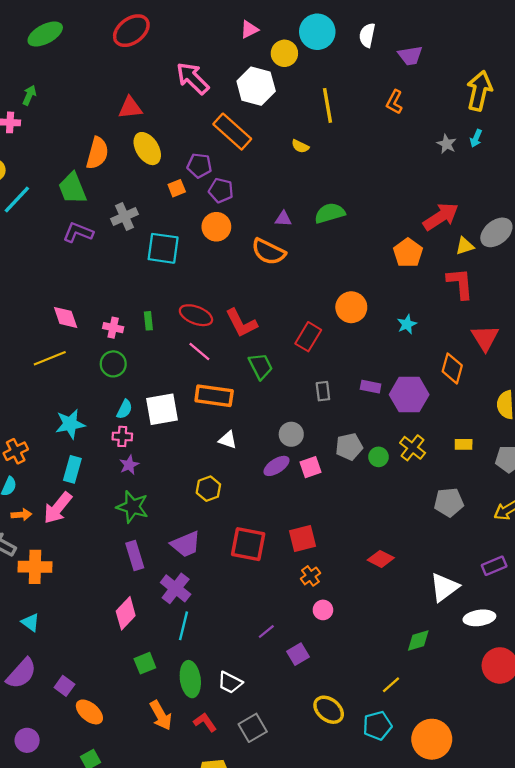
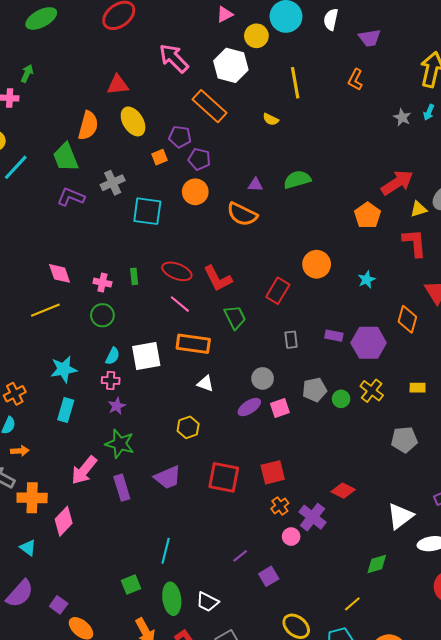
pink arrow: (58, 508) -> (84, 470), moved
purple cross: (176, 588) -> (313, 517), moved
pink diamond: (126, 613) -> (64, 521), moved

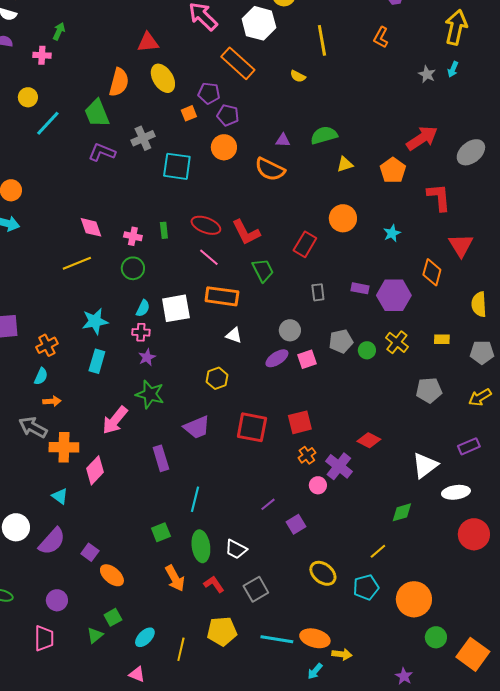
yellow triangle: (419, 209) -> (345, 164), moved
purple rectangle: (122, 488) -> (161, 458), moved

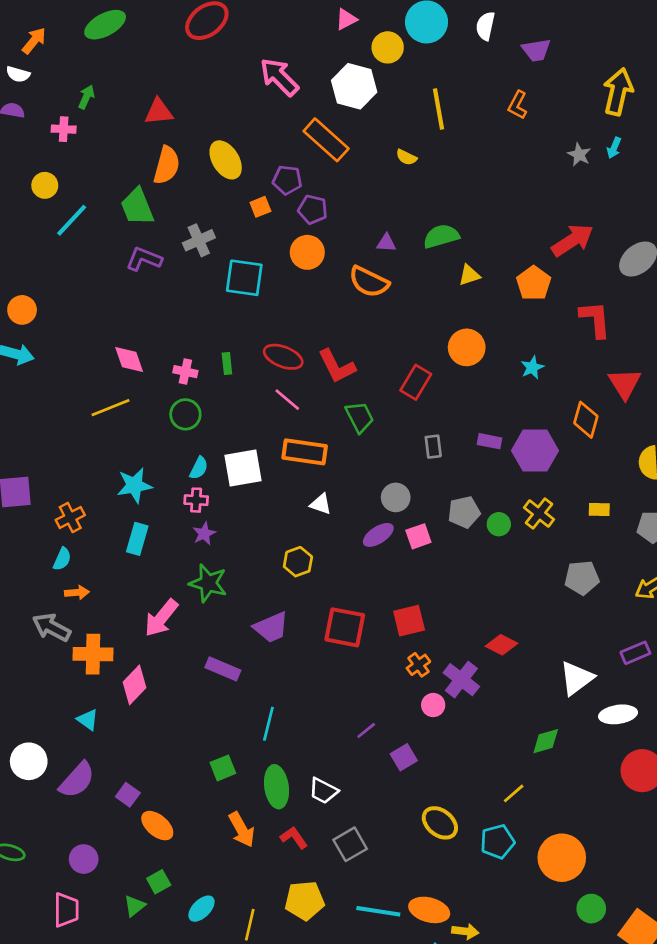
red triangle: (148, 42) -> (159, 112), moved
purple rectangle: (161, 458) -> (223, 669), turned -50

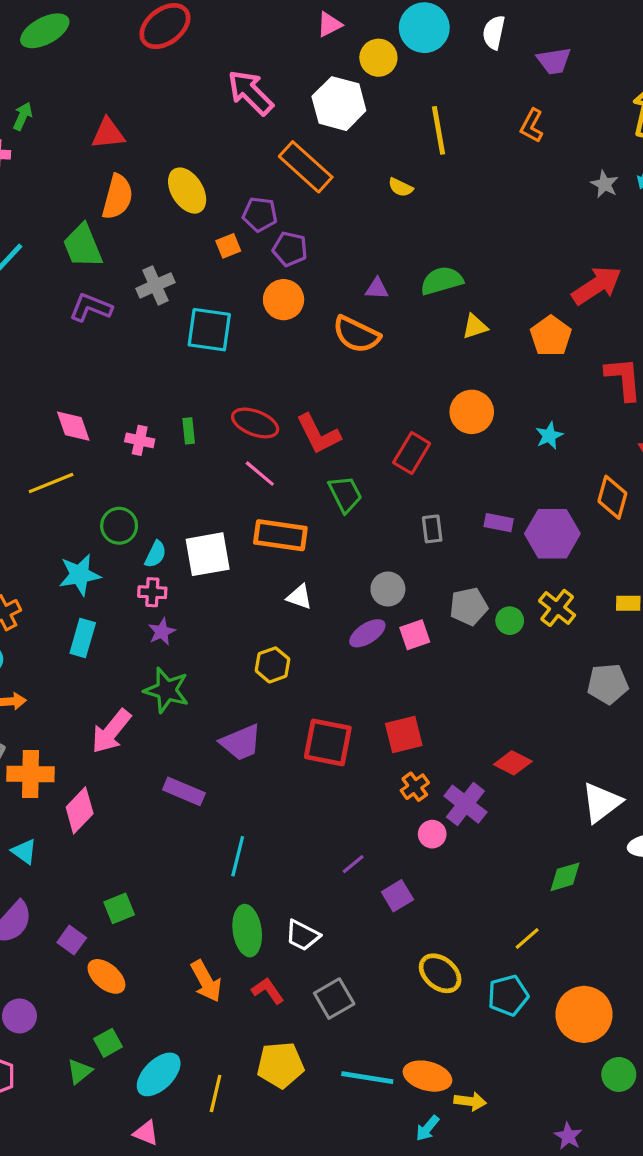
green circle: (185, 414) -> (119, 526), moved
green square: (223, 768) -> (119, 908), moved
cyan ellipse: (201, 909) -> (159, 1074), size x1.4

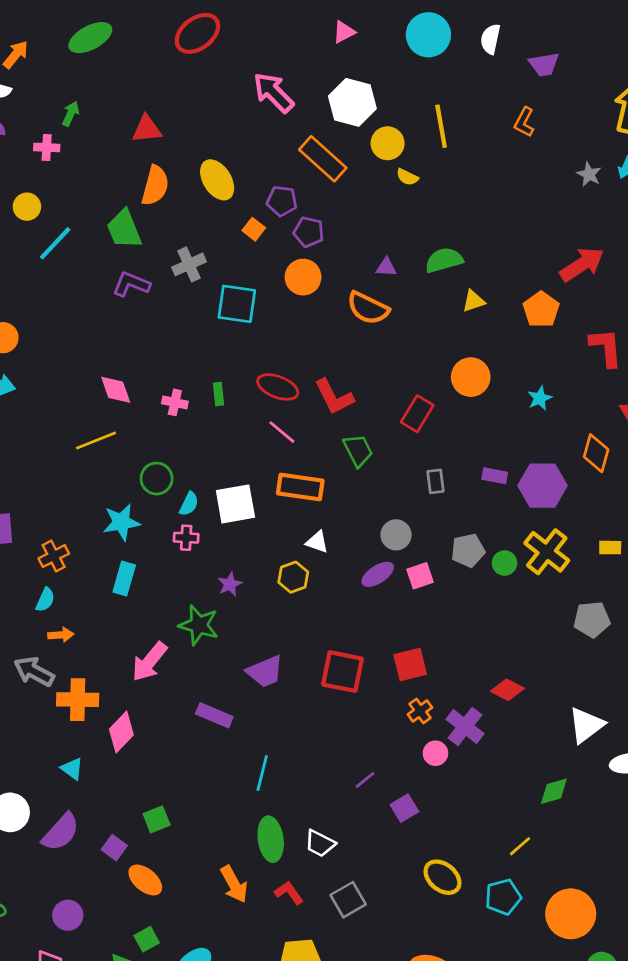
yellow circle: (378, 58) -> (388, 143), moved
orange square: (228, 246) -> (254, 229), turned -30
yellow cross: (557, 608) -> (547, 552), size x1.4
purple star: (162, 632) -> (230, 584), moved
yellow hexagon: (272, 665) -> (293, 577), moved

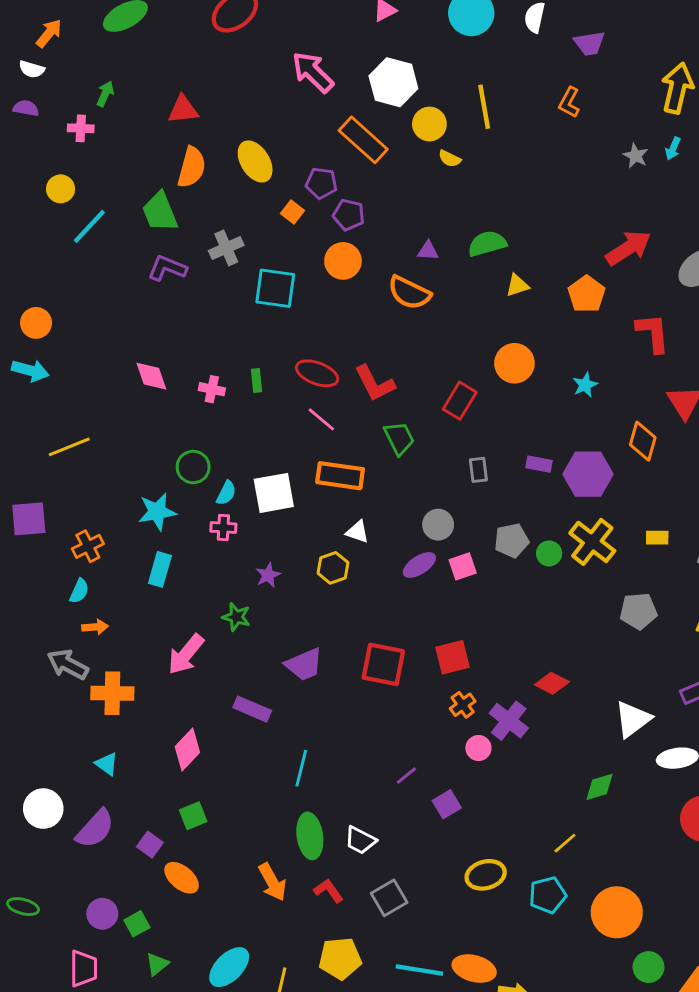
yellow line: (96, 440) -> (69, 447), moved
green star: (199, 625) -> (236, 617), size x0.7
pink diamond: (121, 732) -> (187, 749), moved
yellow ellipse: (443, 877) -> (486, 875), turned -54
green square: (147, 939) -> (137, 924), moved

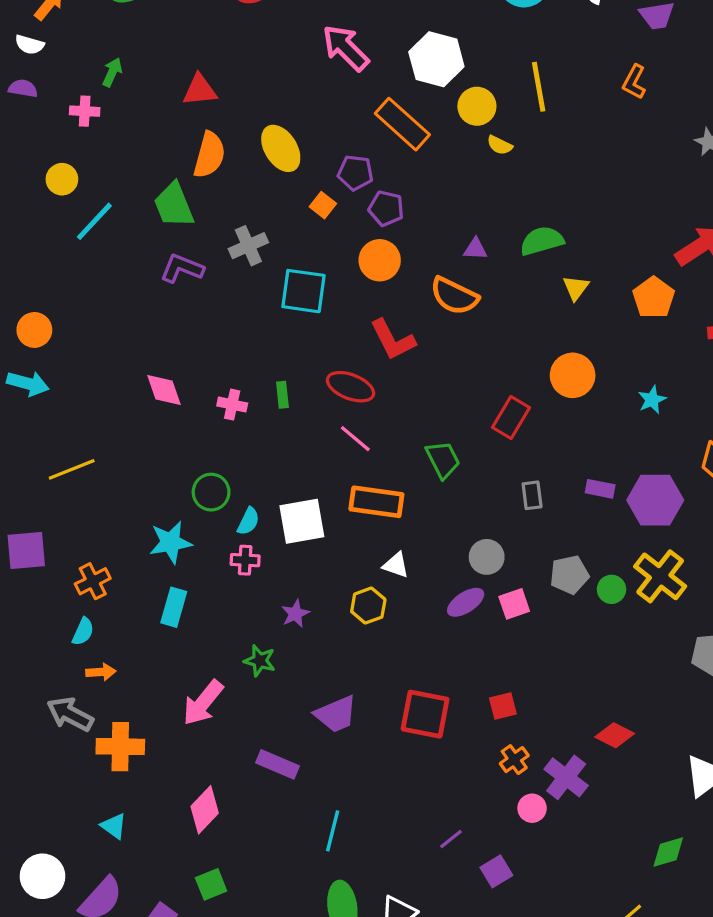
yellow triangle: (517, 285) -> (576, 288), turned -35
red L-shape: (375, 383) -> (393, 340), moved
red square: (453, 657) -> (503, 706), size x0.7

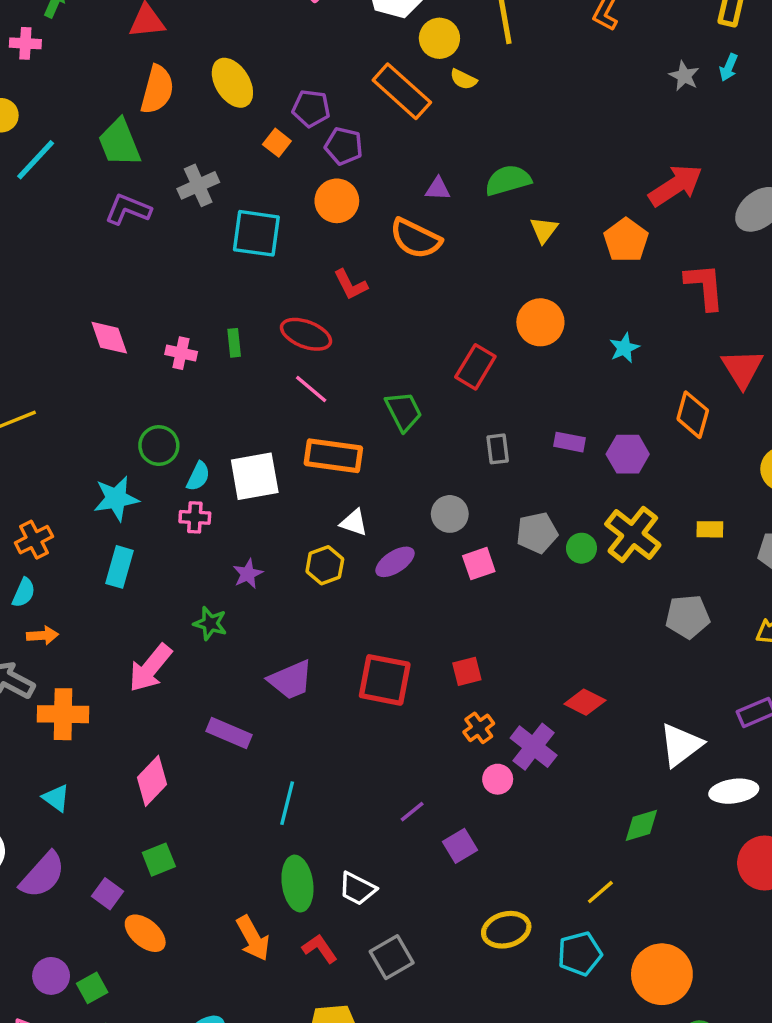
orange rectangle: (402, 124) -> (402, 91), moved
red L-shape: (393, 340) -> (350, 285), size x0.7
purple hexagon: (655, 500) -> (628, 454), size x0.7
purple ellipse: (466, 602) -> (395, 562), moved

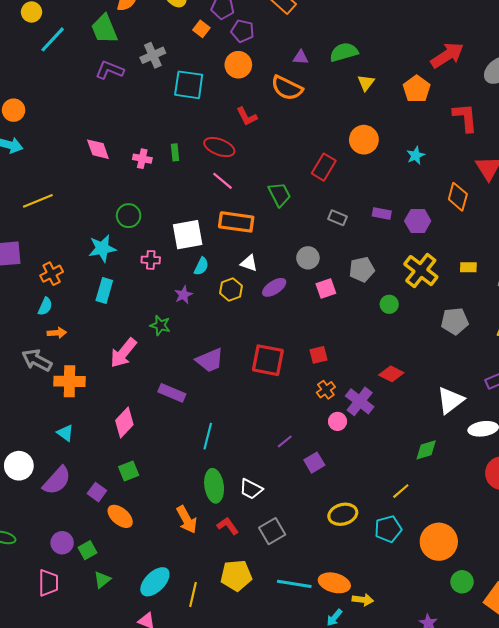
gray rectangle: (498, 449) -> (338, 218), turned -60
cyan semicircle: (198, 476) -> (201, 266), moved
green circle: (581, 548) -> (389, 304), moved

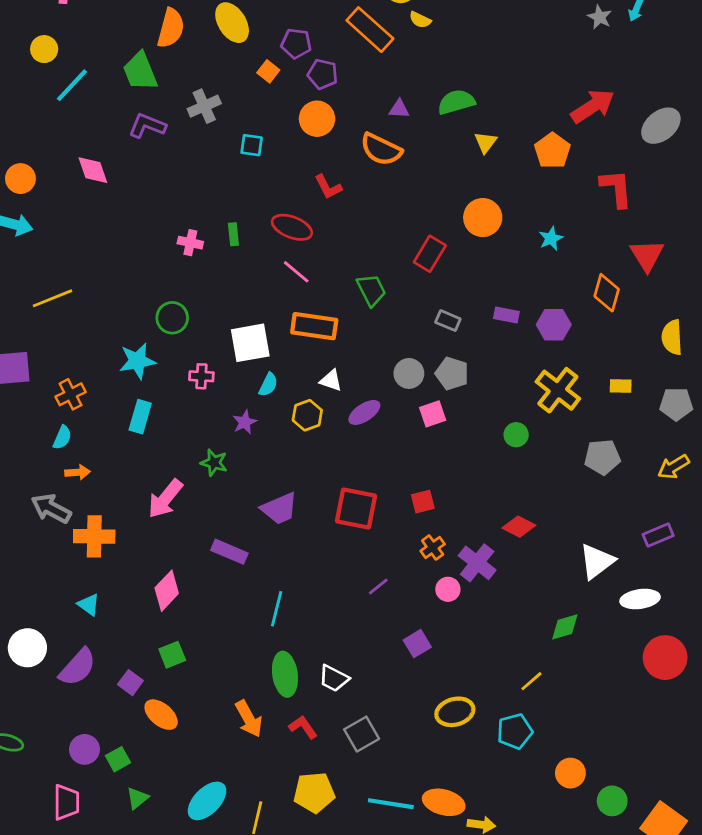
cyan square: (189, 85) -> (252, 145), size x0.6
pink diamond: (98, 149) -> (93, 170), moved
gray pentagon: (362, 269) -> (452, 373), moved, turned 30
purple line: (285, 441) -> (378, 586), moved
orange circle: (439, 542) -> (570, 773), moved, size x0.6

